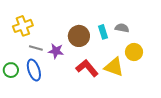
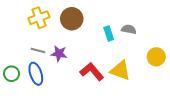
yellow cross: (23, 26) -> (39, 18), moved
brown circle: (79, 36) -> (72, 19), moved
yellow circle: (134, 52) -> (156, 57), moved

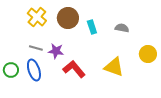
yellow cross: (39, 18) -> (37, 17), turned -30
cyan rectangle: (109, 34) -> (92, 27), moved
red L-shape: (92, 72) -> (74, 69), moved

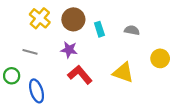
gray line: (36, 48) -> (30, 52), moved
purple star: (56, 51) -> (69, 50), moved
blue ellipse: (34, 70) -> (37, 91), moved

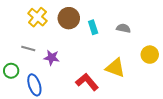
purple star: (69, 50) -> (52, 58), moved
red L-shape: (80, 75) -> (87, 82), moved

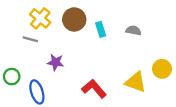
gray line: (28, 48) -> (30, 39), moved
yellow circle: (150, 55) -> (162, 69), moved
yellow triangle: (115, 68) -> (136, 82), moved

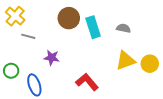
yellow cross: (40, 18) -> (15, 16), moved
cyan rectangle: (101, 29) -> (93, 27), size x1.5
yellow triangle: (136, 82) -> (125, 61), moved, turned -40

